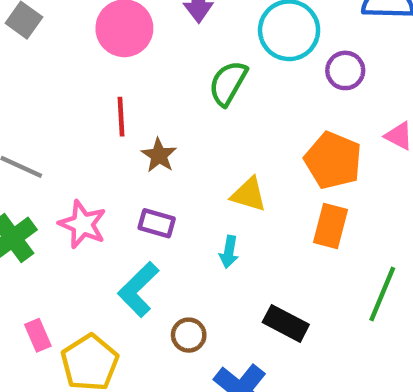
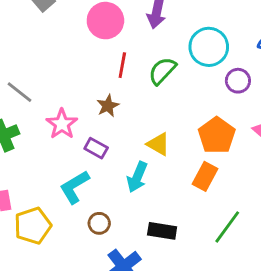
red line: (121, 117) -> (122, 65), moved
pink star: (83, 224) -> (62, 124), moved
cyan arrow: (229, 252) -> (137, 177), size x1.5
black rectangle: (286, 323) -> (162, 231), turned -32

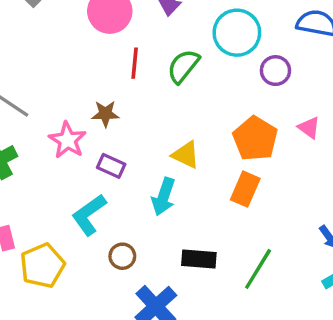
brown star: (108, 106) -> (105, 114), moved, turned 30
green line: (227, 227) -> (258, 269), moved

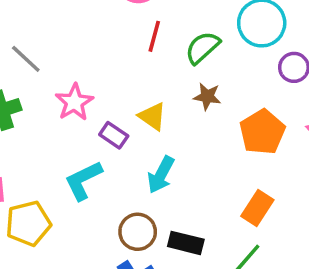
brown star: (105, 114) -> (207, 96), moved
yellow triangle: (186, 155) -> (152, 116), moved
orange rectangle: (245, 189) -> (257, 208), moved
brown circle: (122, 256) -> (138, 232), moved, size x1.4

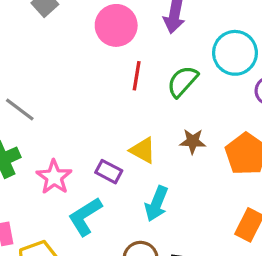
brown star: (207, 96) -> (193, 141), moved
pink star: (74, 102) -> (54, 177), moved

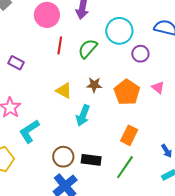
purple rectangle: (109, 172) -> (16, 63), moved
cyan arrow: (157, 204) -> (83, 115), moved

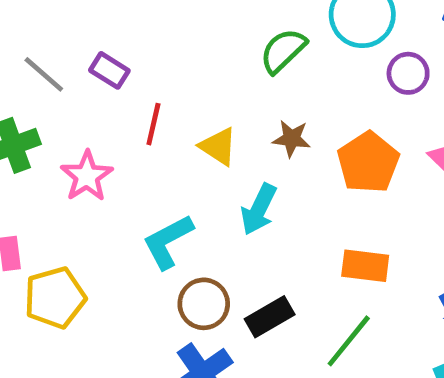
red line: (60, 45) -> (153, 124), moved
cyan L-shape: (29, 131) -> (168, 242), moved
orange rectangle: (129, 135) -> (365, 266), turned 66
black rectangle: (91, 160) -> (270, 317), turned -42

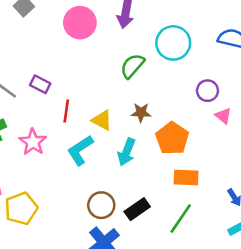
purple circle: (408, 73) -> (207, 91), moved
orange pentagon: (368, 162) -> (172, 138), moved
cyan L-shape: (168, 242) -> (80, 150), moved

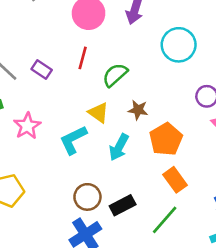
green semicircle: (132, 66) -> (115, 75), moved
red line: (66, 111) -> (83, 58), moved
orange rectangle: (186, 177) -> (175, 180), turned 45

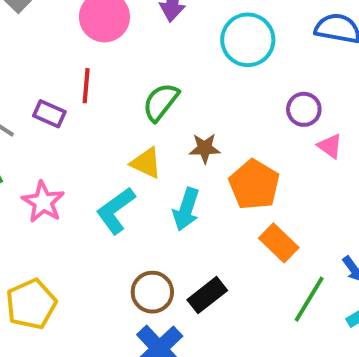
red line: (83, 58) -> (86, 86), moved
green line: (165, 220) -> (309, 299), moved

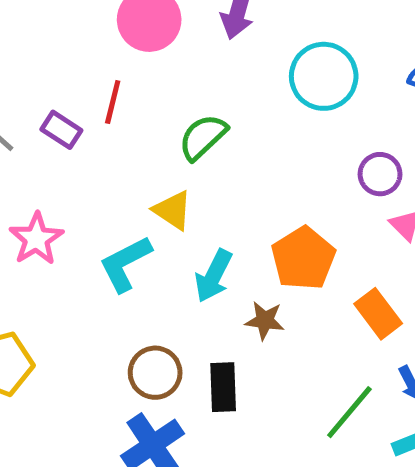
brown star: (205, 148) -> (265, 320), moved
orange rectangle: (279, 243) -> (378, 314), moved
black rectangle: (207, 295) -> (223, 387), turned -63

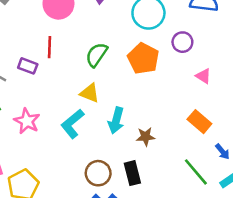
purple circle: (380, 174) -> (182, 42), moved
orange pentagon: (303, 258) -> (143, 58), moved
green line: (349, 412) -> (196, 172), turned -68

